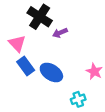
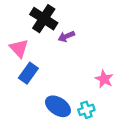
blue rectangle: (26, 66) -> (28, 73), turned 72
blue ellipse: (51, 72) -> (58, 106), moved

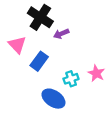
blue rectangle: (28, 73) -> (39, 61), moved
cyan cross: (86, 110) -> (71, 79), moved

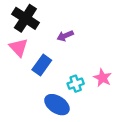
black cross: (40, 17) -> (25, 18), moved

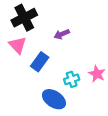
black cross: (25, 18) -> (24, 18), turned 30

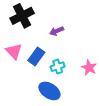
pink triangle: (18, 45) -> (14, 51), moved
cyan cross: (72, 79) -> (58, 67), moved

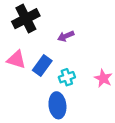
pink triangle: (14, 51) -> (16, 60), turned -30
blue ellipse: (49, 91) -> (57, 105), turned 50

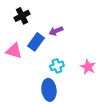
black cross: (26, 19) -> (22, 16), size x0.7
blue rectangle: (42, 65) -> (36, 42), moved

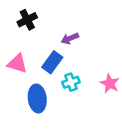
blue rectangle: (36, 42) -> (52, 62), moved
blue ellipse: (49, 90) -> (37, 98), moved

